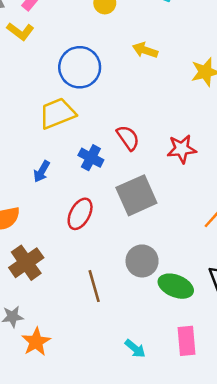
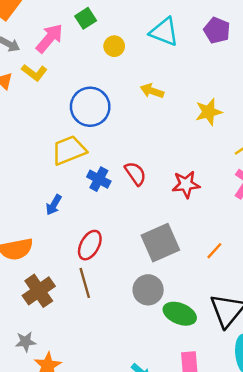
blue cross: (91, 158) -> (99, 179), moved
gray square: (136, 195) -> (160, 243), moved
brown line: (94, 286) -> (85, 283), moved

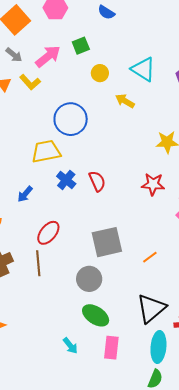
yellow arrow: (152, 91) -> (125, 101), moved
red star: (186, 184) -> (153, 184), moved
green ellipse: (180, 314) -> (96, 315), moved

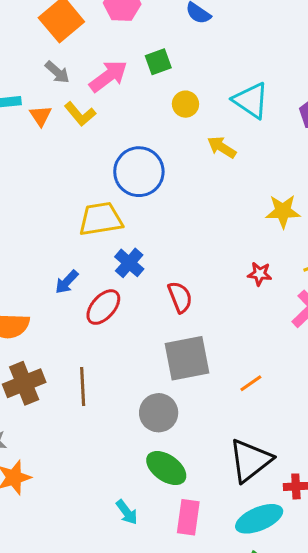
red semicircle: (97, 181) -> (180, 297), moved
red star: (153, 184) -> (260, 274), size x0.7
red ellipse: (48, 233) -> (103, 307), moved
cyan ellipse: (158, 347) -> (259, 519), turned 60

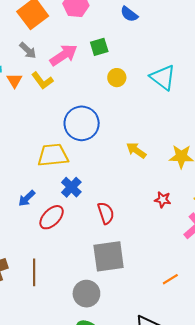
yellow arrow: (222, 147) -> (136, 150), moved
orange line: (251, 383) -> (170, 279), moved

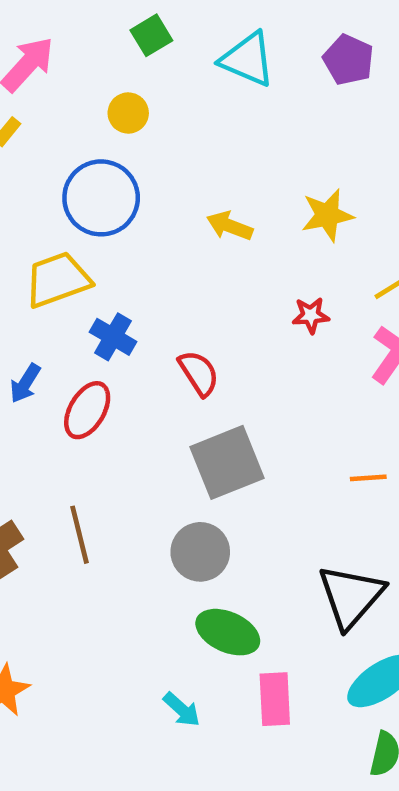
green square: (99, 47) -> (151, 35), moved
yellow circle: (117, 78) -> (128, 113), moved
orange line: (170, 279) -> (368, 478), turned 42

